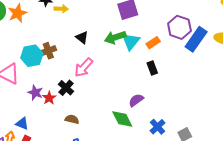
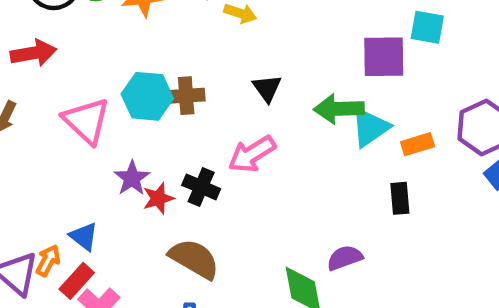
black cross: (66, 88) -> (201, 187), turned -35
brown semicircle: (72, 119) -> (194, 259), size x1.6

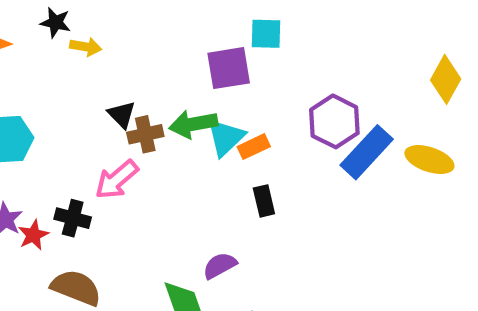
brown cross: (186, 96) -> (145, 134), moved
orange rectangle: (418, 144) -> (254, 147), moved

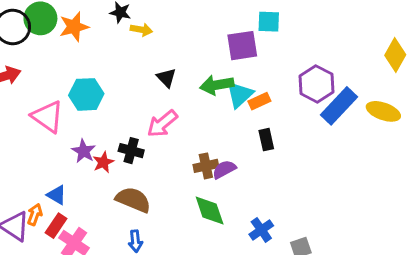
brown cross: (145, 134) -> (206, 166), moved
purple semicircle: (220, 266) -> (224, 169), moved

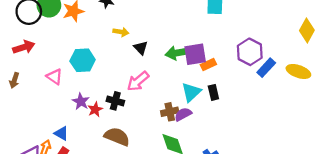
yellow arrow: (141, 30) -> (121, 32), moved
purple square: (242, 46) -> (195, 54), moved
cyan triangle: (240, 95) -> (191, 92), moved
blue rectangle: (339, 106) -> (266, 68), size x0.7
pink triangle: (48, 117) -> (54, 77), size x0.7

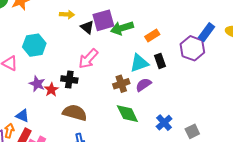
purple hexagon: (250, 52) -> (192, 48), moved
purple square: (195, 54) -> (103, 20), moved
cyan triangle: (191, 92) -> (139, 63), turned 30
purple semicircle: (183, 114) -> (143, 85), moved

